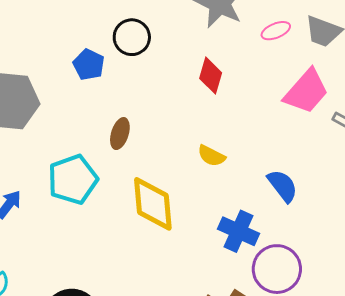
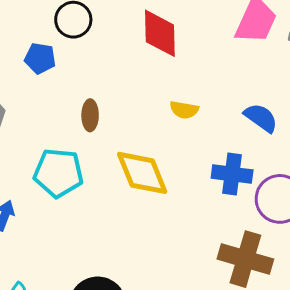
red diamond: (211, 76) -> (160, 33), size x1.4
cyan pentagon: (73, 179) -> (58, 173), turned -30

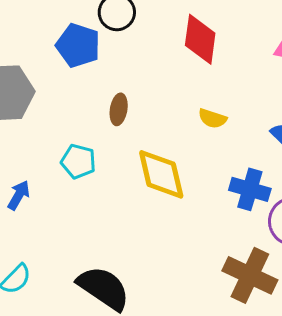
blue pentagon: (40, 58) -> (78, 45), size x1.4
cyan pentagon: (58, 173) -> (78, 161), size x0.7

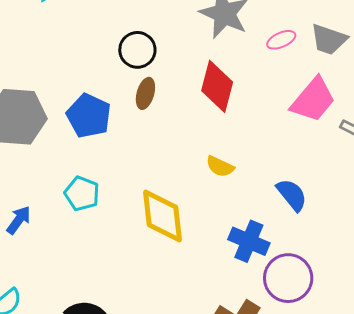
blue pentagon: (78, 45) -> (89, 116), moved
brown ellipse: (119, 109) -> (145, 93), moved

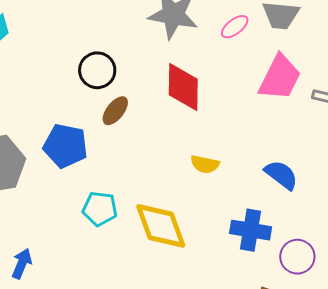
brown ellipse: (145, 93) -> (115, 111), turned 36
cyan pentagon: (82, 194) -> (100, 209), moved
purple circle: (288, 278) -> (297, 257), size x0.7

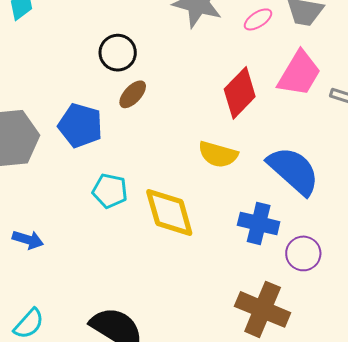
red diamond: (183, 87) -> (240, 93), moved, turned 39
yellow semicircle: (205, 164) -> (218, 154), size x1.4
blue semicircle: (281, 175) -> (293, 171), size x1.6
blue arrow: (22, 264) -> (28, 240), turned 80

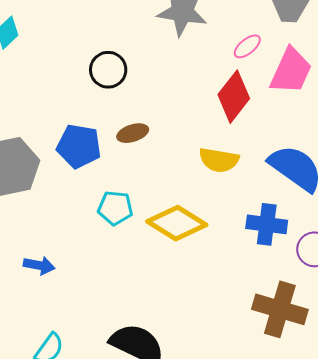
pink ellipse: (258, 19) -> (247, 46), moved
brown ellipse: (133, 94) -> (133, 133), moved, turned 36
yellow diamond: (169, 213) -> (177, 223), turned -36

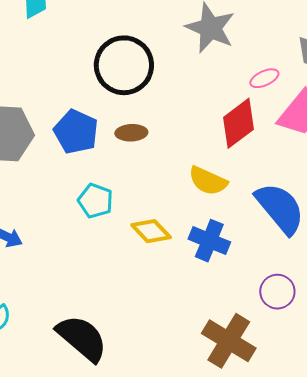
black circle: (108, 70) -> (124, 65), size x1.6
yellow diamond: (177, 223) -> (151, 231), size x0.7
blue cross: (267, 224) -> (209, 241), moved

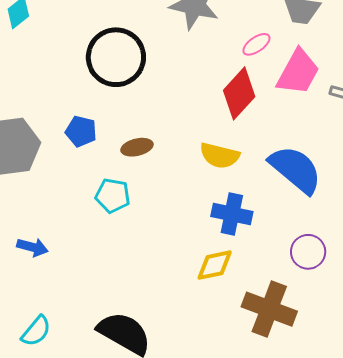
blue pentagon: (76, 132) -> (81, 131), size x0.7
brown ellipse: (131, 133) -> (137, 147), moved
yellow diamond: (151, 231) -> (215, 265), moved, turned -48

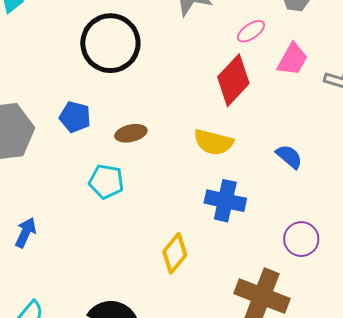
pink trapezoid: (298, 72) -> (292, 59), size x0.7
blue semicircle: (295, 169) -> (289, 157), size x0.5
blue arrow: (32, 247) -> (26, 233), turned -80
yellow diamond: (215, 265) -> (175, 253), moved, turned -39

